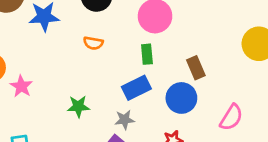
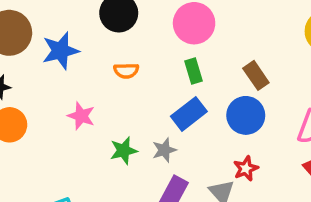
pink star: (21, 86) -> (81, 116), moved
gray star: (125, 120) -> (164, 150), moved

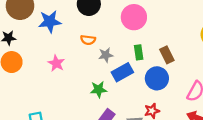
green rectangle: (194, 71) -> (139, 52), moved
gray star: (164, 150) -> (106, 55), moved
green star: (124, 151) -> (99, 89), moved

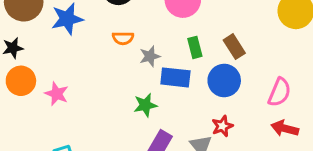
pink star: (56, 63) -> (57, 94), moved
blue rectangle: (122, 72) -> (175, 77), turned 42

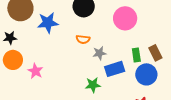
green rectangle: (195, 47) -> (136, 55), moved
blue rectangle: (175, 77) -> (115, 69), turned -30

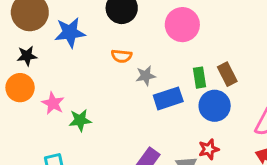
black star: (10, 38) -> (27, 56), moved
green star: (93, 85) -> (80, 120), moved

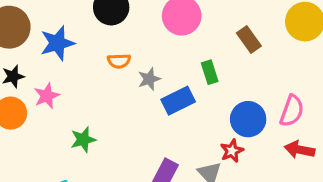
brown rectangle: (227, 74) -> (249, 40), moved
pink star: (53, 103) -> (47, 96), moved, turned 30
blue circle: (215, 106) -> (248, 119), moved

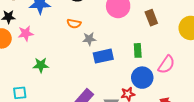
brown rectangle: (249, 40) -> (151, 18), moved
green rectangle: (210, 72) -> (138, 50), moved
pink semicircle: (292, 111) -> (166, 65), moved

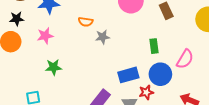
pink star: (26, 33) -> (45, 36), moved
blue rectangle: (103, 56) -> (128, 75), moved

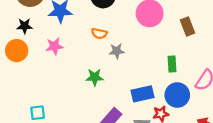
green star: (53, 67) -> (95, 77), moved

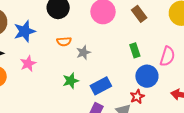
blue rectangle: (142, 94) -> (101, 86), moved

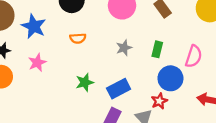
blue star: (25, 31) -> (34, 26), turned -30
green rectangle: (135, 50) -> (157, 49), turned 32
gray star: (83, 52) -> (124, 48), moved

